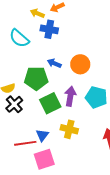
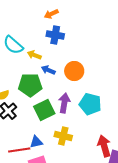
yellow arrow: (37, 13) -> (34, 55), moved
blue cross: (49, 29) -> (55, 35), moved
blue triangle: (42, 135) -> (36, 142), turned 40

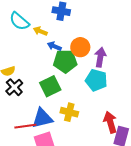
green pentagon: (30, 85) -> (65, 61), moved
purple arrow: (64, 103) -> (100, 57), moved
blue triangle: (36, 142) -> (42, 118), size x1.6

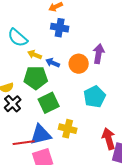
yellow arrow: (40, 31) -> (35, 55), moved
purple arrow: (100, 57) -> (99, 54), moved
green pentagon: (65, 61) -> (36, 78), moved
cyan pentagon: (96, 80) -> (95, 97), turned 30

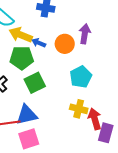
yellow arrow: (35, 55) -> (21, 35), size x1.6
yellow cross: (68, 129) -> (79, 109), moved

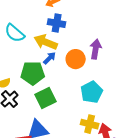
yellow arrow: (21, 35) -> (46, 42), moved
blue arrow: (39, 43) -> (50, 58), turned 112

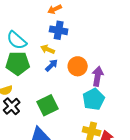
yellow arrow: (46, 42) -> (48, 49), size x0.6
purple arrow: (96, 49) -> (98, 76), moved
green pentagon: (33, 73) -> (18, 63), moved

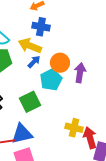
yellow arrow: (48, 49) -> (30, 46), size x1.6
cyan pentagon: (94, 99) -> (51, 80), moved

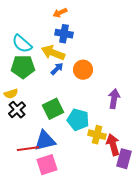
purple arrow: (80, 73) -> (114, 99), moved
cyan pentagon: (51, 80) -> (78, 120), moved, turned -30

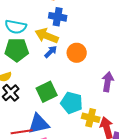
cyan semicircle: (22, 44) -> (16, 27), turned -30

